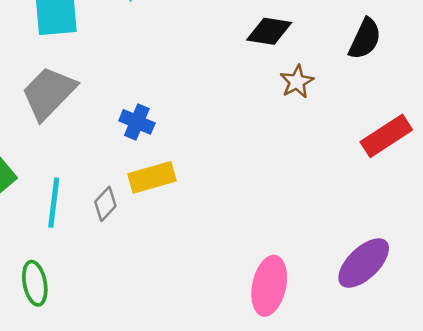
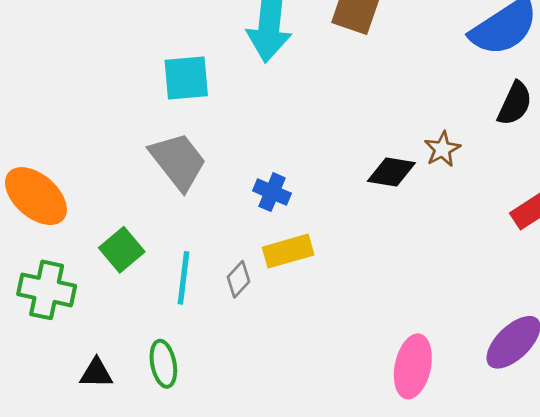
black diamond: (269, 31) -> (391, 172), moved
gray trapezoid: (49, 93) -> (178, 161), turned 98

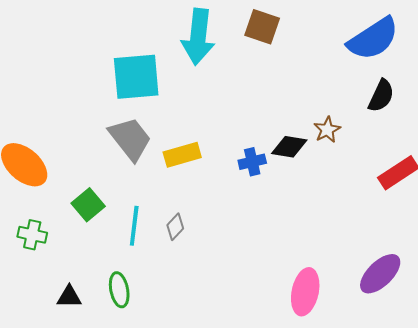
cyan square: (186, 78) -> (136, 77), size x1.4
blue cross: (272, 192) -> (252, 162), moved, turned -36
yellow rectangle: (288, 251) -> (182, 155), moved
green cross: (47, 290) -> (32, 235), size x0.7

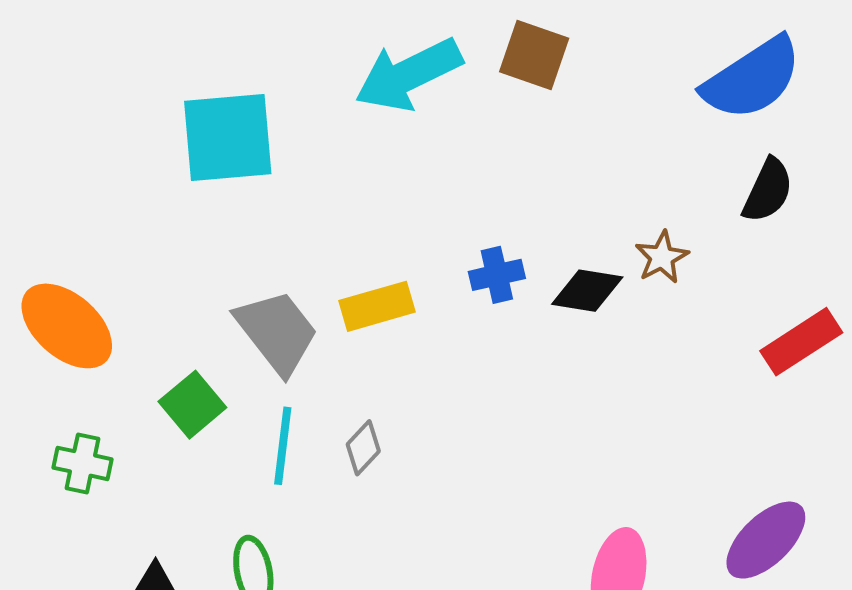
cyan arrow: (198, 37) -> (408, 75), turned 58
cyan square: (136, 77) -> (228, 137), moved
gray trapezoid: (130, 139) -> (277, 332), moved
blue cross: (252, 162) -> (497, 275), moved

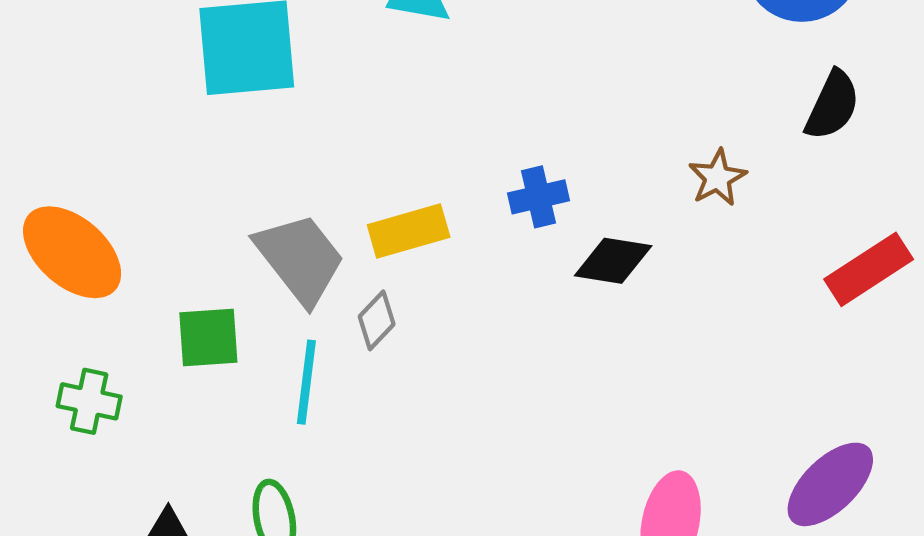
black diamond: (587, 291) -> (613, 261), moved
green square: (192, 405) -> (208, 337), turned 36
gray diamond: (363, 448) -> (377, 320), moved

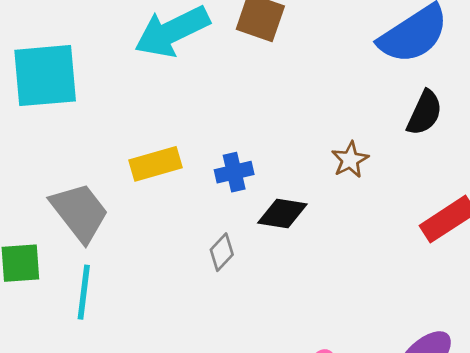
yellow rectangle: (409, 231) -> (155, 164), moved
gray diamond: (377, 320) -> (222, 252), moved

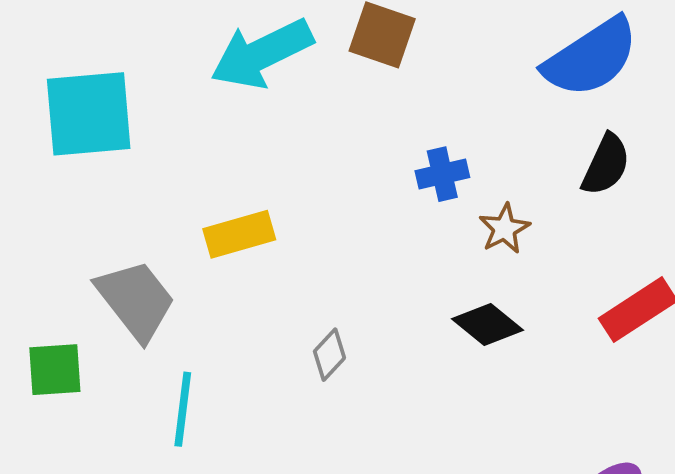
blue cross: (234, 172) -> (442, 174), moved
black diamond: (282, 214) -> (487, 325), moved, turned 30
cyan line: (84, 292) -> (183, 409), moved

